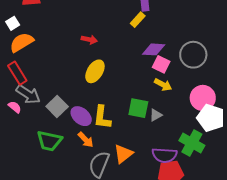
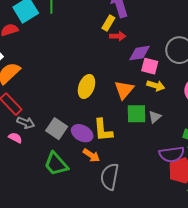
yellow rectangle: (138, 20) -> (108, 23), moved
red arrow: (89, 40) -> (118, 36), moved
gray arrow: (28, 94) -> (26, 123), size x0.7
green trapezoid: (49, 141) -> (56, 164), turned 48
orange triangle: (123, 154) -> (124, 90), moved

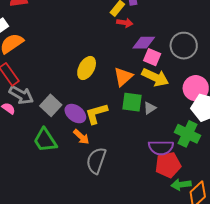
yellow arrow: (156, 86) -> (155, 77), size x1.5
gray arrow: (26, 123) -> (21, 95), size x1.4
yellow L-shape: (103, 130) -> (96, 114), turned 70

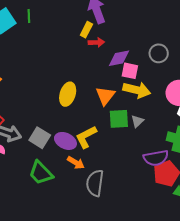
gray circle: (184, 46) -> (159, 53), size x0.7

